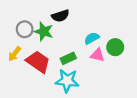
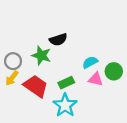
gray circle: (25, 29) -> (13, 61), moved
cyan star: (67, 81) -> (65, 105), turned 30

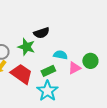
cyan semicircle: (90, 62) -> (60, 55), moved, turned 40
pink triangle: (96, 79) -> (74, 68), turned -40

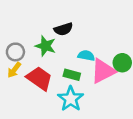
pink triangle: (74, 68) -> (103, 71), size x1.6
green rectangle: (48, 71) -> (72, 75), turned 40

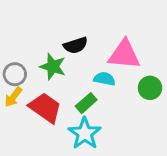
pink triangle: (103, 71) -> (124, 54), moved, turned 32
green rectangle: (72, 75) -> (86, 103), turned -56

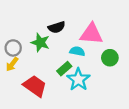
red trapezoid: (45, 108) -> (35, 86), moved
cyan star: (85, 133) -> (78, 79), moved

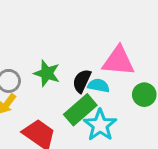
black semicircle: (57, 27) -> (82, 81), moved, turned 133
green rectangle: (64, 69) -> (80, 110), size x1.5

